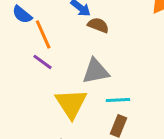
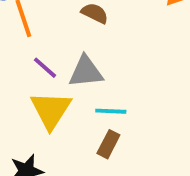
purple line: (42, 62) -> (45, 68), moved

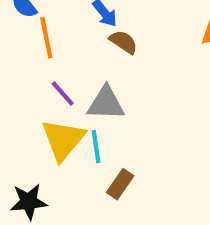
cyan line: (111, 111) -> (96, 147), moved, turned 72

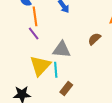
brown semicircle: (123, 42) -> (94, 39), moved, turned -80
purple line: (63, 94) -> (34, 33), moved

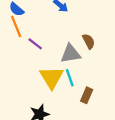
orange line: (35, 16) -> (16, 27), moved
brown semicircle: (94, 39) -> (89, 41), moved, turned 120

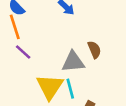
purple line: (35, 44) -> (23, 52), moved

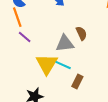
cyan line: (70, 89) -> (63, 65), turned -49

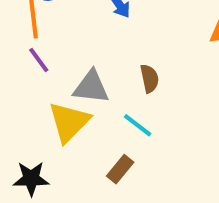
gray triangle: (65, 44) -> (91, 87), moved
cyan line: (63, 65) -> (138, 125), moved

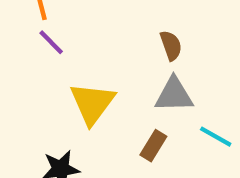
gray triangle: (91, 87) -> (174, 95), moved
cyan line: (138, 125) -> (216, 137), moved

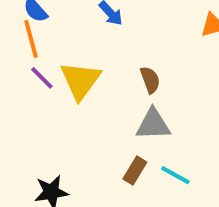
yellow triangle: (92, 103) -> (81, 80), moved
cyan line: (216, 137) -> (175, 175), moved

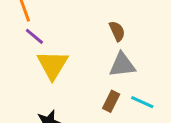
yellow triangle: (81, 80) -> (53, 65), moved

